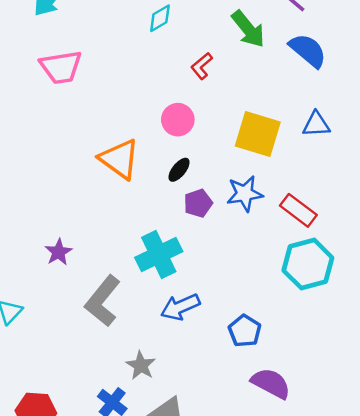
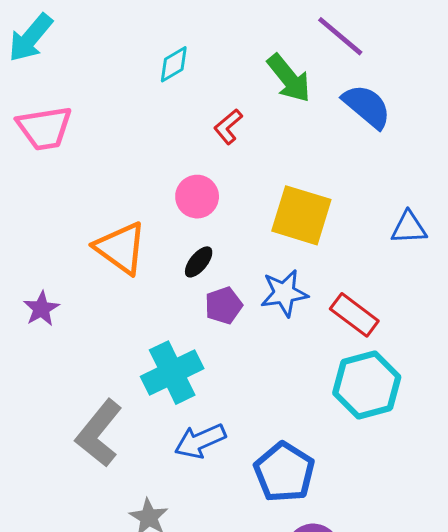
blue triangle: (316, 124) -> (409, 228), moved
purple star: (59, 252) -> (41, 309), moved
blue pentagon: (245, 331) -> (284, 472), size x1.4

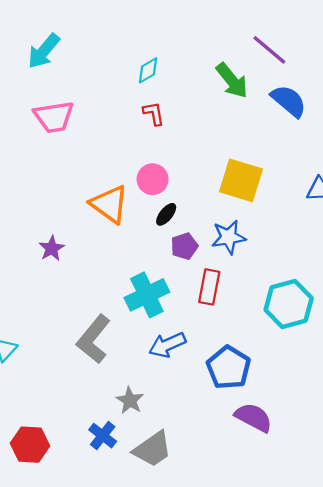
red L-shape: (228, 127) -> (154, 113), moved, turned 120
pink circle: (197, 197) -> (153, 179), moved
red rectangle: (354, 315) -> (209, 287), moved, turned 64

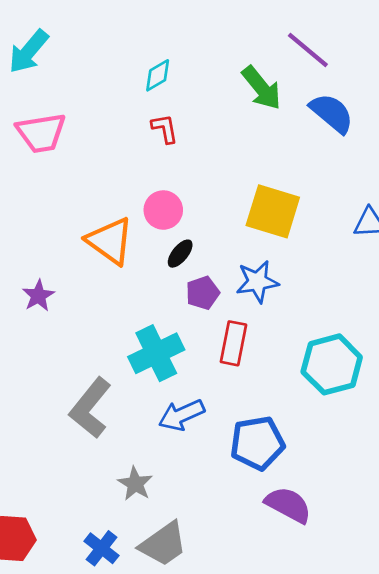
blue pentagon: (229, 368) -> (257, 443), turned 30
blue cross: (103, 436) -> (102, 548), moved

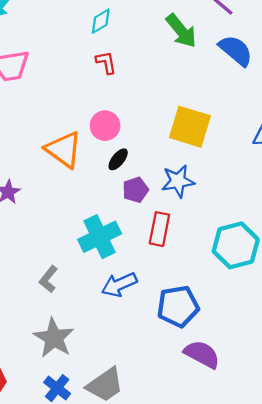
gray L-shape: (90, 408) -> (48, 279), size x0.6
gray star: (135, 484) -> (54, 338), moved, size x1.5

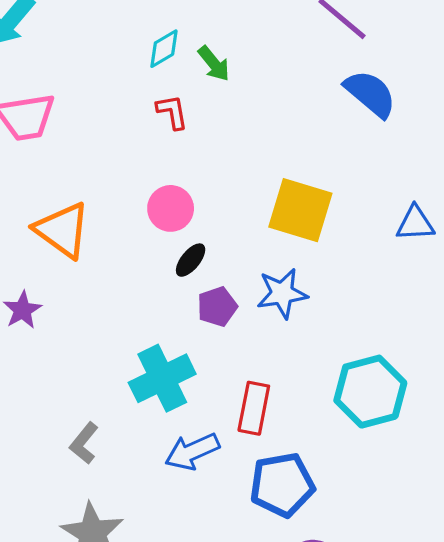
green arrow: (181, 31) -> (214, 64), moved, size x0.7
orange triangle: (64, 150) -> (62, 230), moved
red rectangle: (159, 229) -> (254, 408), moved

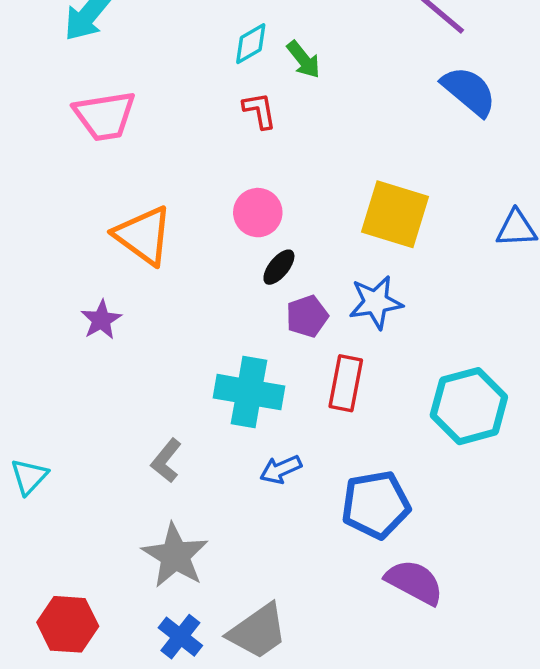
cyan cross: (162, 378) -> (249, 392), turned 36
red rectangle: (254, 408) -> (346, 383), moved
blue arrow: (192, 451) -> (281, 469), size x0.7

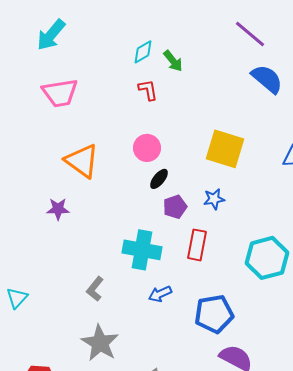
blue star: (376, 302) -> (214, 199), size x0.7
purple star: (101, 320) -> (58, 209), turned 30

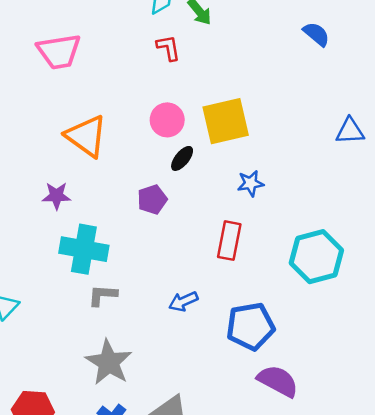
blue semicircle: (267, 79) -> (316, 34), size x0.7
yellow square: (225, 149) -> (226, 121), moved, turned -30
purple pentagon: (175, 207) -> (152, 199), moved
cyan cross: (142, 250) -> (84, 249), moved
gray L-shape: (95, 289) -> (102, 295), turned 55

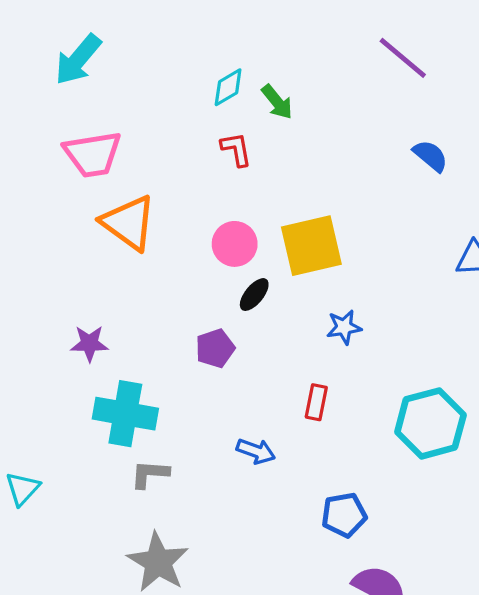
blue semicircle: (316, 34) -> (430, 156), moved
orange triangle: (86, 136) -> (129, 223), moved
red rectangle: (229, 241) -> (316, 402), size x0.7
blue arrow: (183, 301) -> (256, 451), moved, turned -136
blue pentagon: (250, 326) -> (344, 515), size x0.7

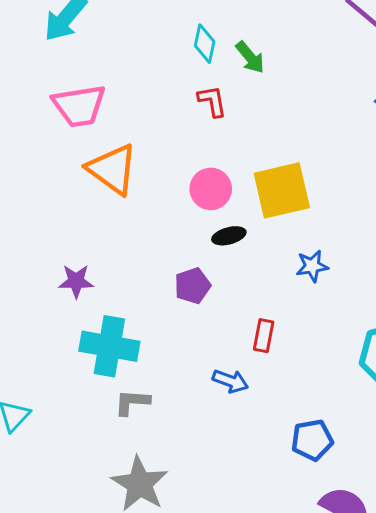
cyan diamond: (228, 87) -> (205, 44), turned -48
black ellipse: (254, 295) -> (229, 236), turned 36
red rectangle: (316, 402) -> (264, 336), moved

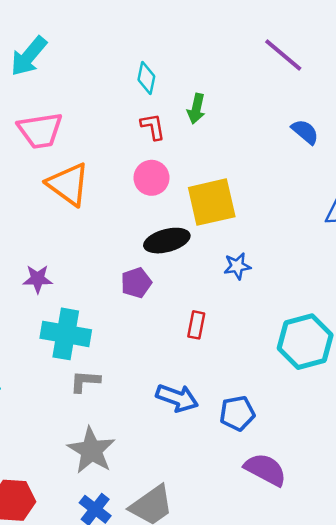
green arrow: (250, 57) -> (196, 109), moved, turned 52
pink circle: (211, 189) -> (151, 178), moved
black ellipse: (229, 236) -> (167, 241), size x1.6
blue arrow: (230, 381) -> (177, 398), moved, size x1.4

